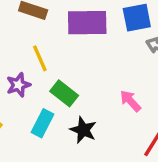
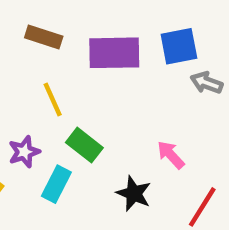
purple star: (18, 85) -> (24, 152), moved
black star: (83, 130) -> (134, 193), moved

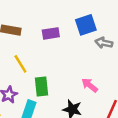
purple rectangle: (114, 53) -> (51, 33), size x0.6
green rectangle: (84, 145) -> (41, 86), turned 54

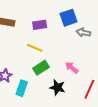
yellow line: (20, 64) -> (35, 48), moved, turned -35
green rectangle: (41, 86) -> (41, 68), moved, turned 63

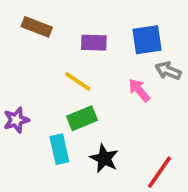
pink arrow: (72, 68) -> (139, 90), moved
cyan rectangle: (22, 88) -> (59, 149), moved, turned -42

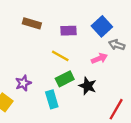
blue square: (147, 40) -> (102, 26), turned -30
pink arrow: (139, 90) -> (99, 58), turned 112
black star: (104, 158) -> (88, 86), moved

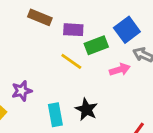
purple rectangle: (69, 31) -> (73, 30), moved
green rectangle: (65, 79) -> (96, 45), moved
black star: (88, 86) -> (86, 109), moved

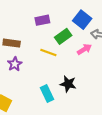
brown rectangle: (40, 17) -> (12, 43), moved
purple rectangle: (73, 30) -> (42, 20), moved
purple star: (22, 91) -> (15, 64), moved

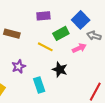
purple star: (15, 64) -> (19, 66), moved
black star: (68, 84) -> (60, 69), moved

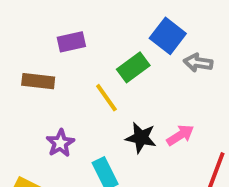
purple rectangle: (43, 16) -> (71, 42), moved
yellow line: (45, 47) -> (106, 98), turned 35
pink arrow: (79, 48) -> (180, 135), moved

